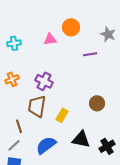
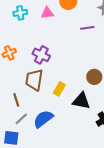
cyan cross: (14, 43) -> (20, 13), moved
black triangle: (81, 139) -> (81, 101), moved
gray line: (14, 145) -> (21, 119), moved

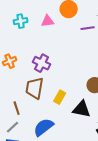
purple line: (87, 28) -> (88, 28), moved
gray line: (21, 119) -> (13, 127), moved

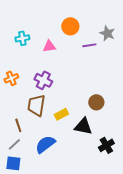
pink triangle: (48, 21) -> (49, 46), moved
yellow rectangle: (60, 97) -> (61, 114), turned 32

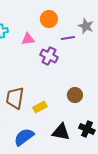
purple cross: (43, 80) -> (49, 56), moved
black triangle: (83, 126) -> (61, 132), moved
black cross: (106, 145) -> (87, 129), moved, turned -35

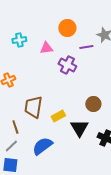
black triangle: (61, 132) -> (79, 128), moved, turned 48

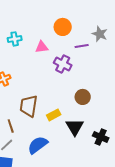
brown circle: (93, 104) -> (83, 97), moved

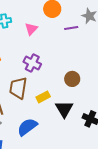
pink triangle: (42, 47) -> (31, 29), turned -40
purple cross: (63, 64) -> (32, 63), moved

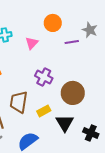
purple cross: (32, 63) -> (44, 77), moved
brown circle: (72, 79) -> (73, 93), size x1.5

